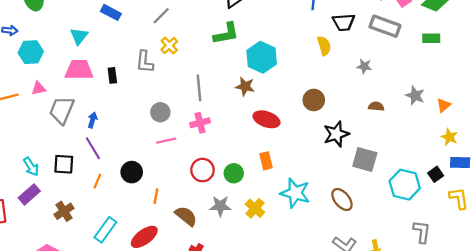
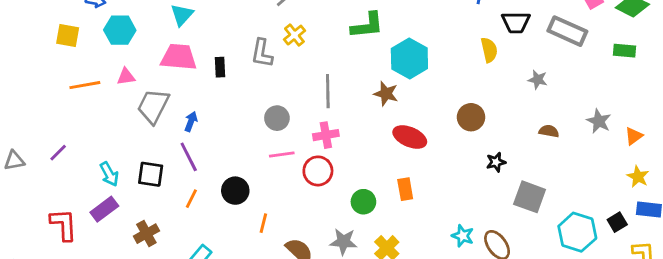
black star: (336, 134) -> (496, 162), size x0.6
red circle: (203, 170) -> (318, 171), moved
cyan star: (295, 193) -> (463, 236), moved, size x0.6

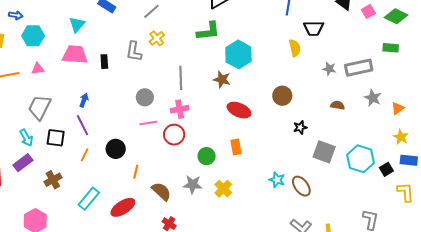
gray rectangle: (567, 31) -> (359, 68), moved, turned -36
gray trapezoid: (153, 106) -> (40, 107), moved
cyan hexagon: (577, 232) -> (361, 159), moved

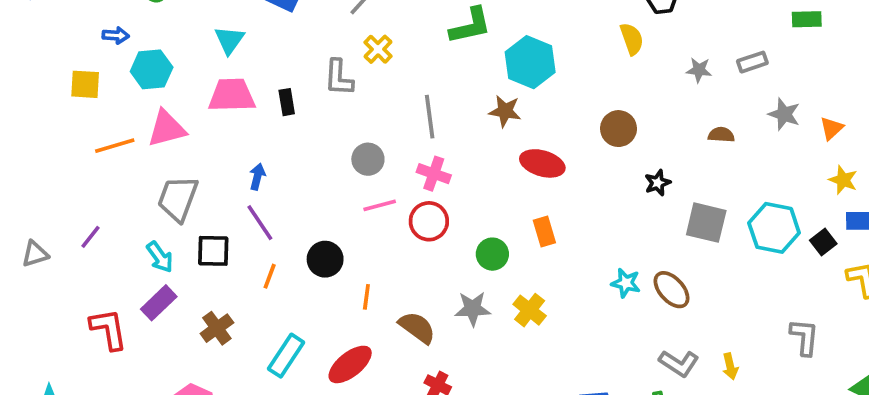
gray rectangle: (359, 68) -> (752, 62), size x0.6
pink triangle: (38, 69) -> (167, 129), size x1.6
pink cross: (180, 109) -> (434, 174), turned 36

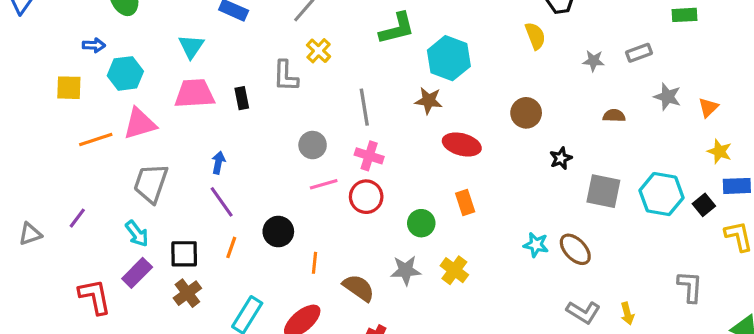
black square: (213, 251) -> (184, 254), moved

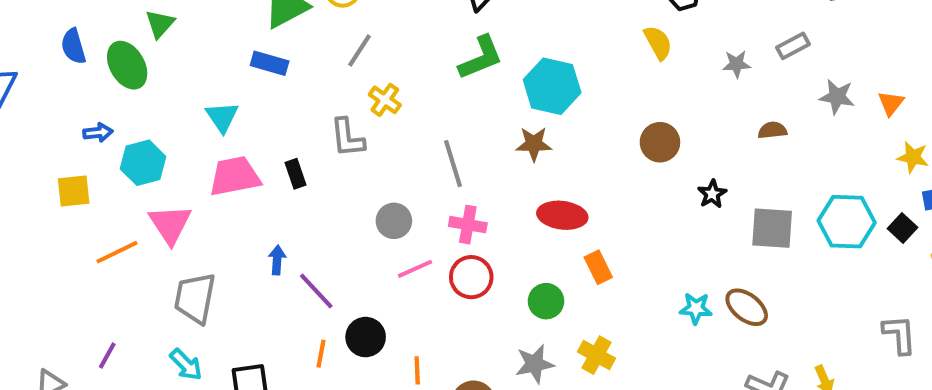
pink triangle: (140, 124) -> (170, 224), turned -39
red ellipse: (462, 144) -> (562, 215), moved
purple line: (222, 202) -> (316, 291), moved
orange line: (231, 247) -> (321, 354), moved

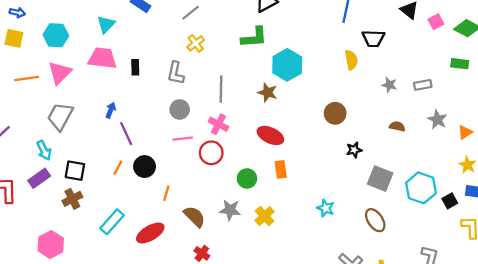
blue arrow: (98, 133) -> (17, 13), moved
gray L-shape: (347, 138) -> (176, 73), moved
brown ellipse: (747, 307) -> (375, 220), moved

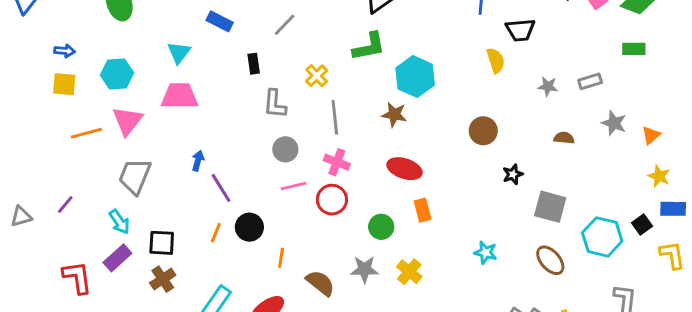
yellow cross: (196, 43) -> (317, 76), moved
black rectangle: (135, 67) -> (254, 64), moved
cyan hexagon: (421, 188) -> (602, 237), moved

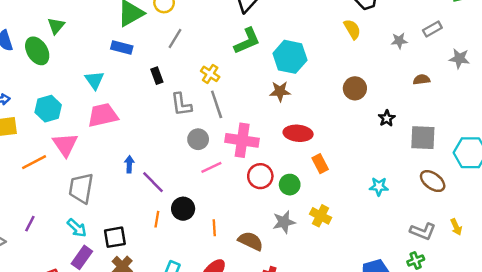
gray line: (335, 117) -> (217, 104), moved
pink cross: (337, 162) -> (242, 140), size x1.5
red circle: (332, 200) -> (260, 176), moved

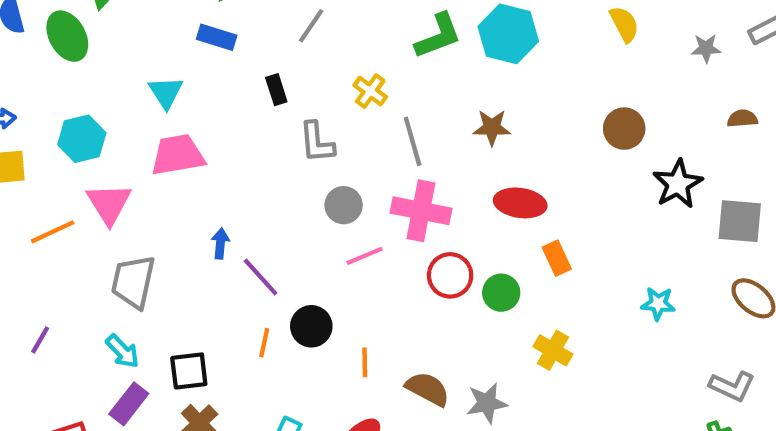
cyan hexagon: (290, 57) -> (508, 34), moved
gray line: (217, 104) -> (413, 141), moved
black star: (387, 118) -> (678, 184), size x1.6
gray star: (284, 222) -> (487, 403), moved

